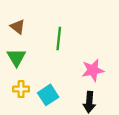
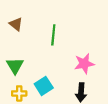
green triangle: (16, 57) -> (15, 66), moved
yellow cross: (21, 89) -> (19, 93), moved

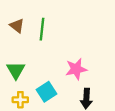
green line: (53, 35) -> (42, 29), moved
pink star: (84, 64) -> (76, 69), moved

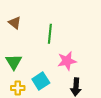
green line: (42, 29) -> (50, 34), moved

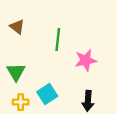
pink star: (67, 61) -> (86, 60), moved

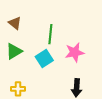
green triangle: (16, 72) -> (14, 51), moved, turned 30
cyan square: (47, 94) -> (44, 58), moved

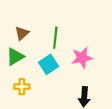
brown triangle: (15, 23) -> (22, 33), moved, turned 40
yellow cross: (18, 89) -> (22, 87), moved

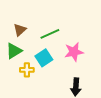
green line: (55, 38) -> (50, 34), turned 60
yellow cross: (22, 87) -> (27, 70), moved

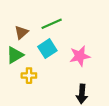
green line: (50, 34) -> (52, 24), moved
cyan square: (44, 58) -> (47, 49), moved

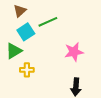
brown triangle: (21, 32) -> (20, 11), moved
cyan square: (47, 49) -> (26, 32), moved

